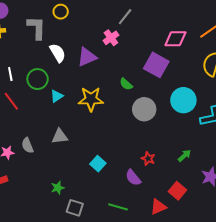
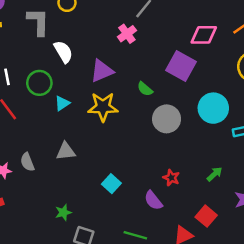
purple triangle: (87, 57) -> (102, 71), moved

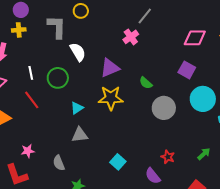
purple square: (181, 66) -> (187, 70), moved, size x0.7
cyan triangle: (62, 103) -> (77, 108), moved
gray semicircle: (27, 162) -> (59, 163), moved

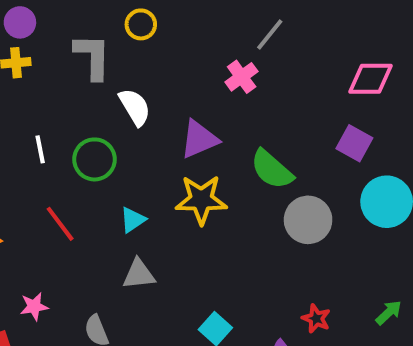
green semicircle: (146, 83) -> (272, 169), size x1.6
red line: (32, 100) -> (60, 224), moved

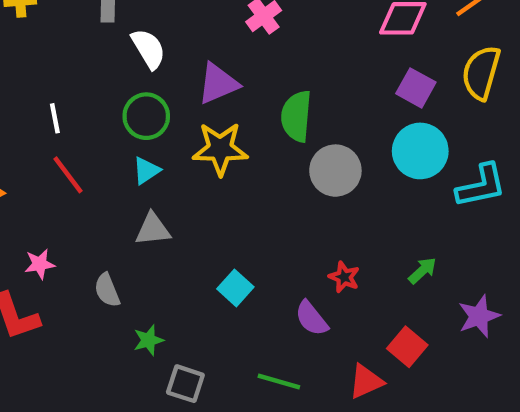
purple square: (354, 143) -> (416, 88), moved
white line: (40, 149) -> (55, 118), moved
green circle: (94, 159) -> (146, 116), moved
green semicircle: (272, 169) -> (296, 116), turned 54

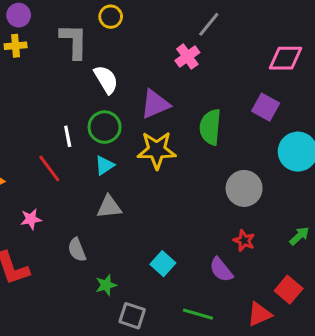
purple square: (416, 88) -> (266, 107), moved
white line: (55, 118) -> (68, 136), moved
gray circle: (335, 171) -> (244, 188), moved
pink star: (40, 264) -> (31, 219), moved
cyan square: (235, 288) -> (163, 264), moved

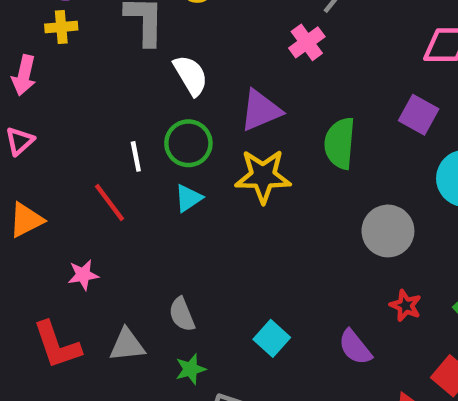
gray triangle: (109, 207) -> (127, 345), moved
red star: (244, 241) -> (406, 306), moved
gray semicircle: (77, 250) -> (182, 314), moved

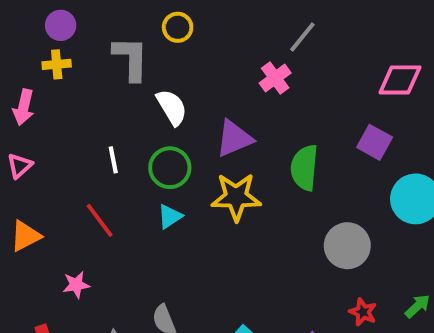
white line: (136, 156) -> (113, 160), moved

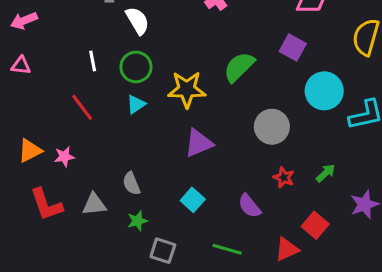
pink arrow: (24, 107) -> (24, 21), turned 55
purple triangle: (234, 138) -> (199, 143), moved
pink triangle: (20, 166) -> (21, 65), turned 48
green semicircle: (304, 168) -> (239, 67), turned 40
orange triangle: (25, 236) -> (30, 151), moved

